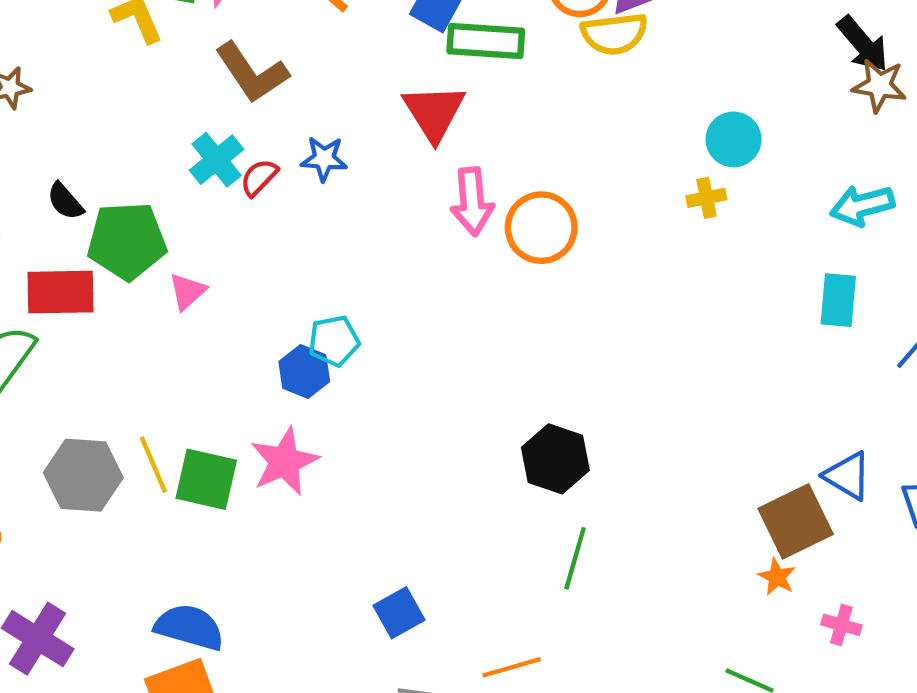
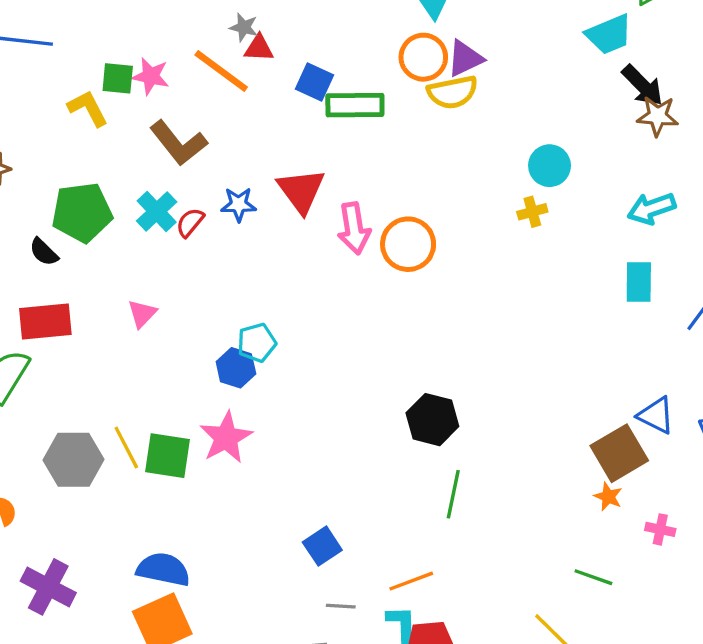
red triangle: (434, 112) -> (301, 191), moved
green pentagon: (127, 241) -> (82, 212), moved

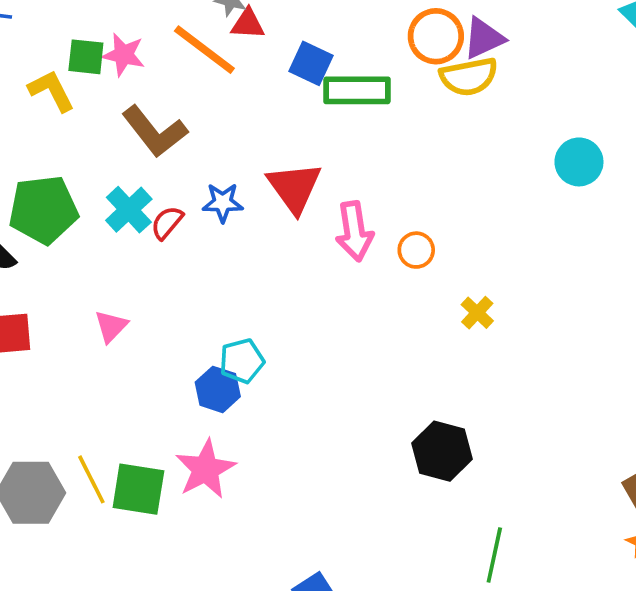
yellow cross: (532, 212) -> (477, 313), moved, turned -32
orange circle: (408, 244) -> (416, 250), size x0.6
green line: (453, 494) -> (494, 555), moved

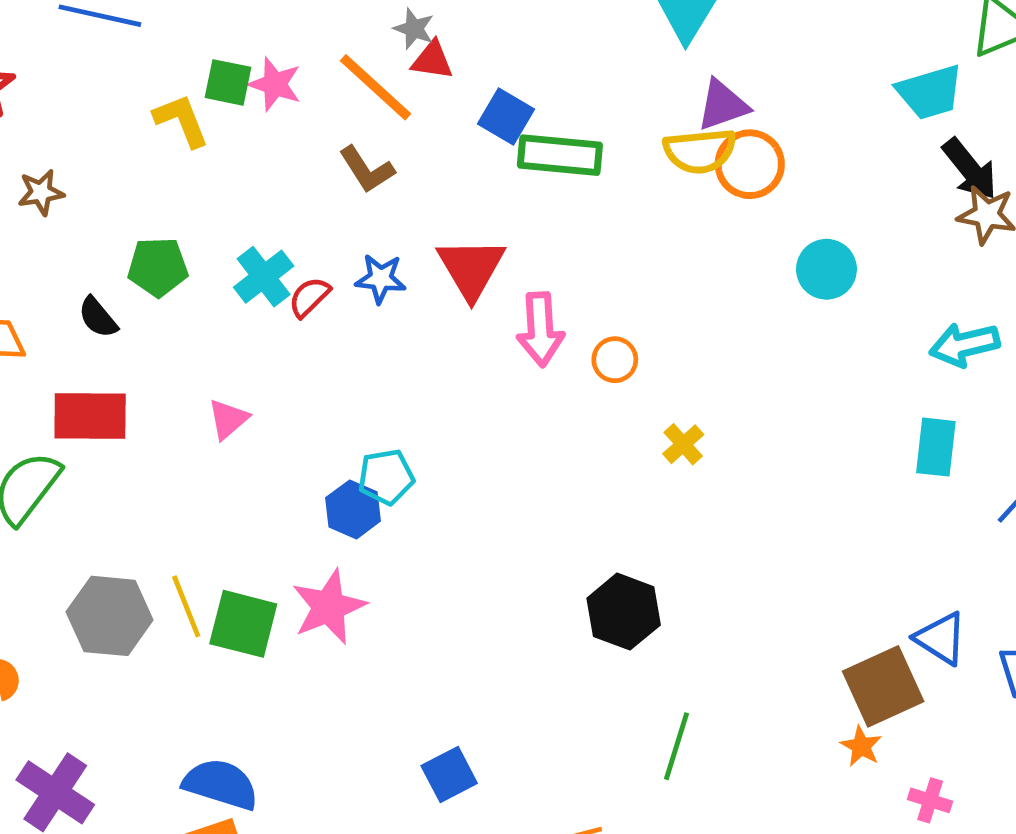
orange circle: (436, 36) -> (750, 164), moved
brown L-shape: (155, 132) -> (367, 170), moved, size x0.7
green pentagon: (43, 210) -> (158, 267), size x0.7

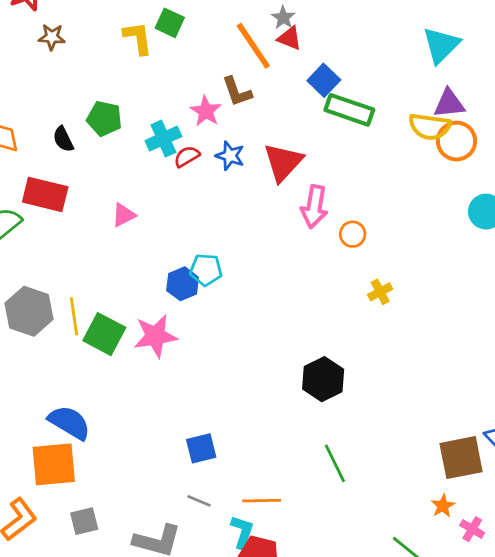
pink star: (275, 84) -> (206, 111), moved
brown star: (41, 192) -> (52, 37), moved
green line: (676, 746) -> (335, 463), turned -57
orange star: (861, 746) -> (443, 506), moved

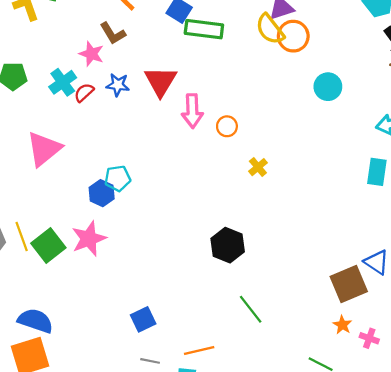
yellow semicircle: (430, 127) -> (270, 29), turned 56
pink triangle: (124, 215) -> (44, 149), size x1.8
green square: (104, 334) -> (48, 246), turned 36

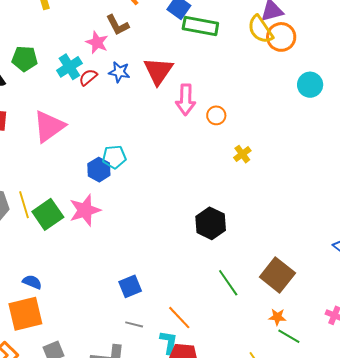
brown square: (349, 284) -> (277, 275), moved, turned -32
blue semicircle: (35, 321) -> (32, 282), size x0.6
orange star: (342, 325) -> (277, 317), moved, turned -30
orange line: (199, 350) -> (179, 318), turned 56

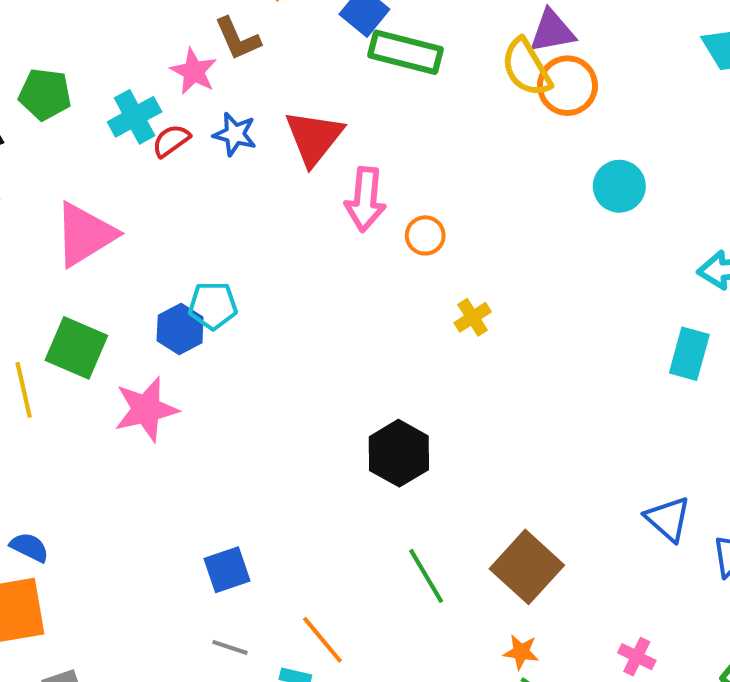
green square: (48, 214) -> (76, 348), moved, turned -36

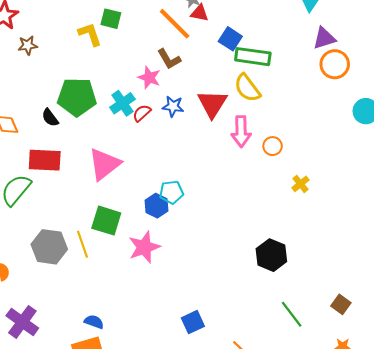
yellow semicircle: (526, 68) -> (247, 88), moved
green pentagon: (45, 94) -> (77, 97), size x1.5
brown square: (527, 567) -> (341, 304), size x0.6

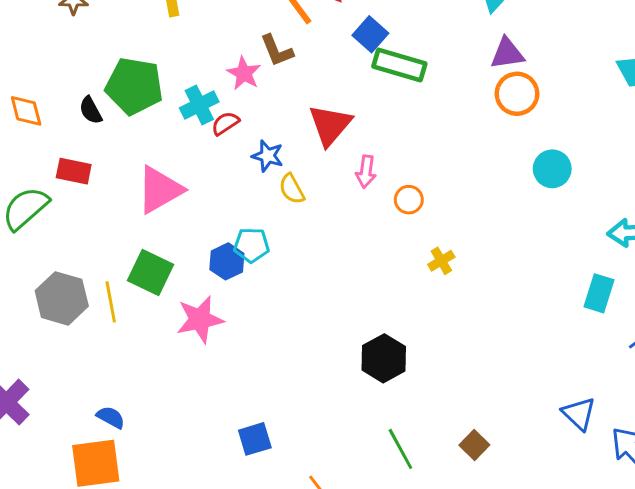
yellow semicircle: (247, 88) -> (292, 189), moved, size x0.7
blue star: (173, 106) -> (268, 156), moved
pink arrow: (241, 131) -> (366, 172), size x0.7
red rectangle: (45, 160) -> (74, 171), size x0.7

